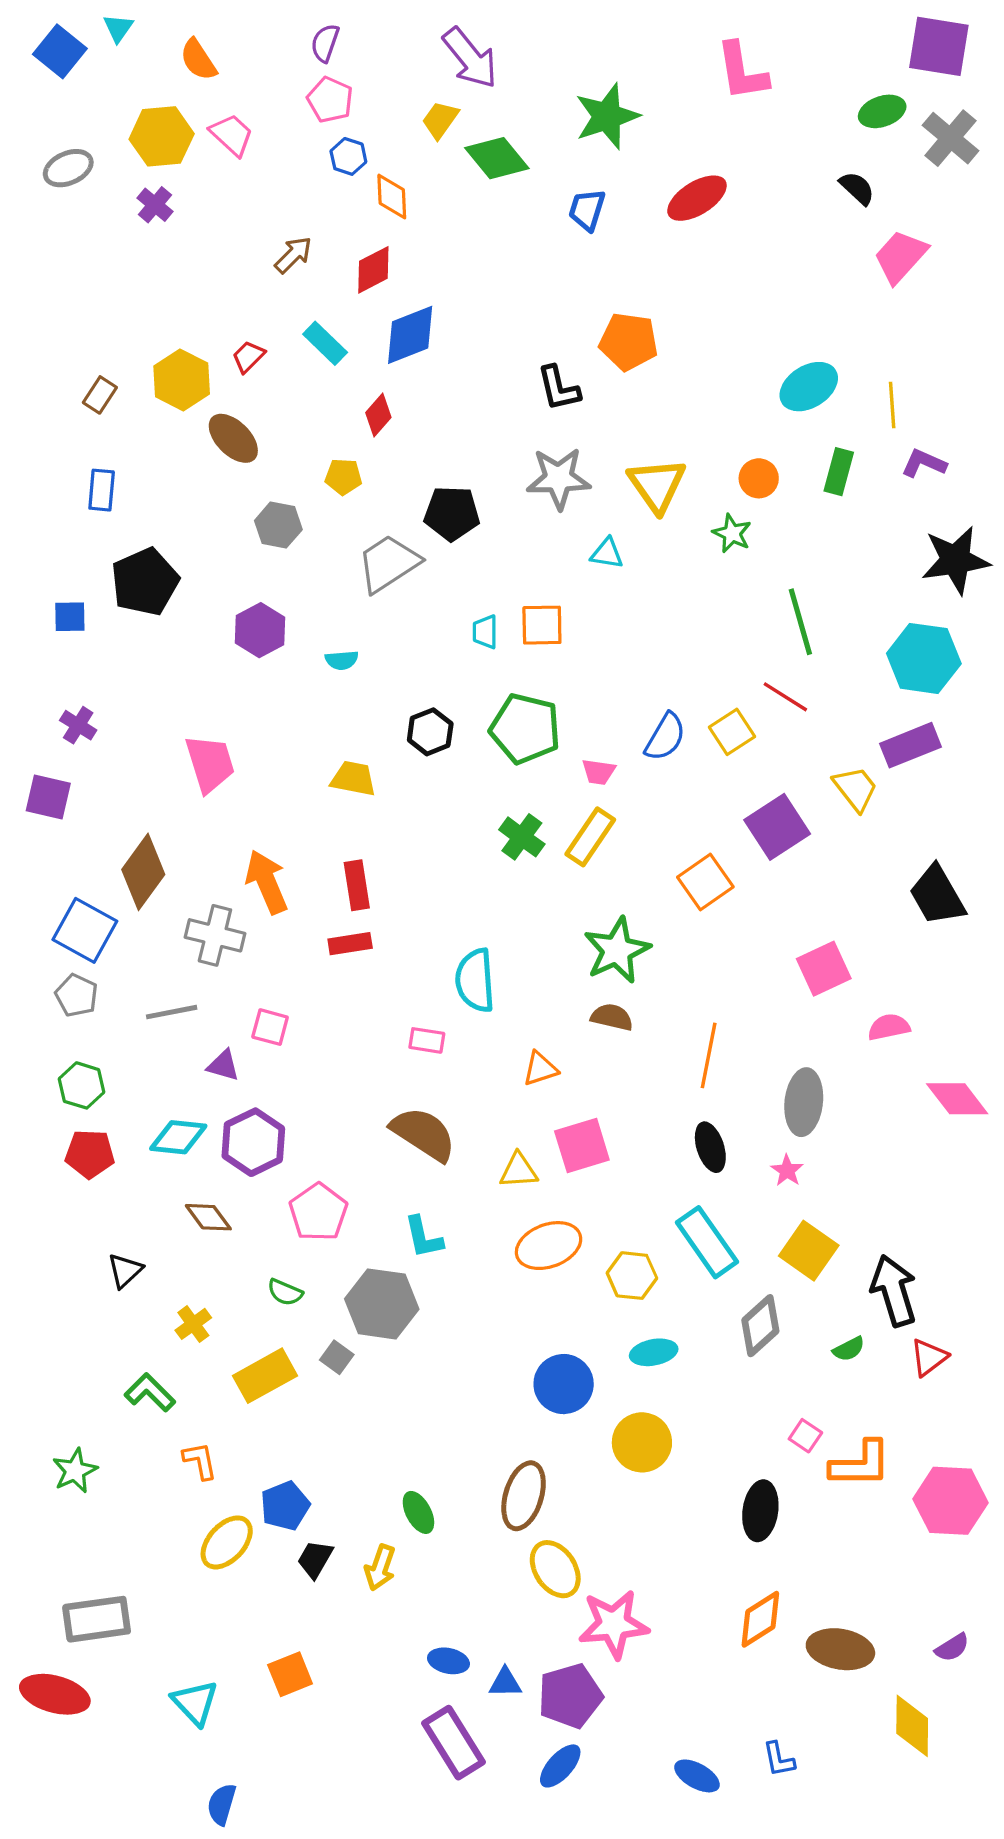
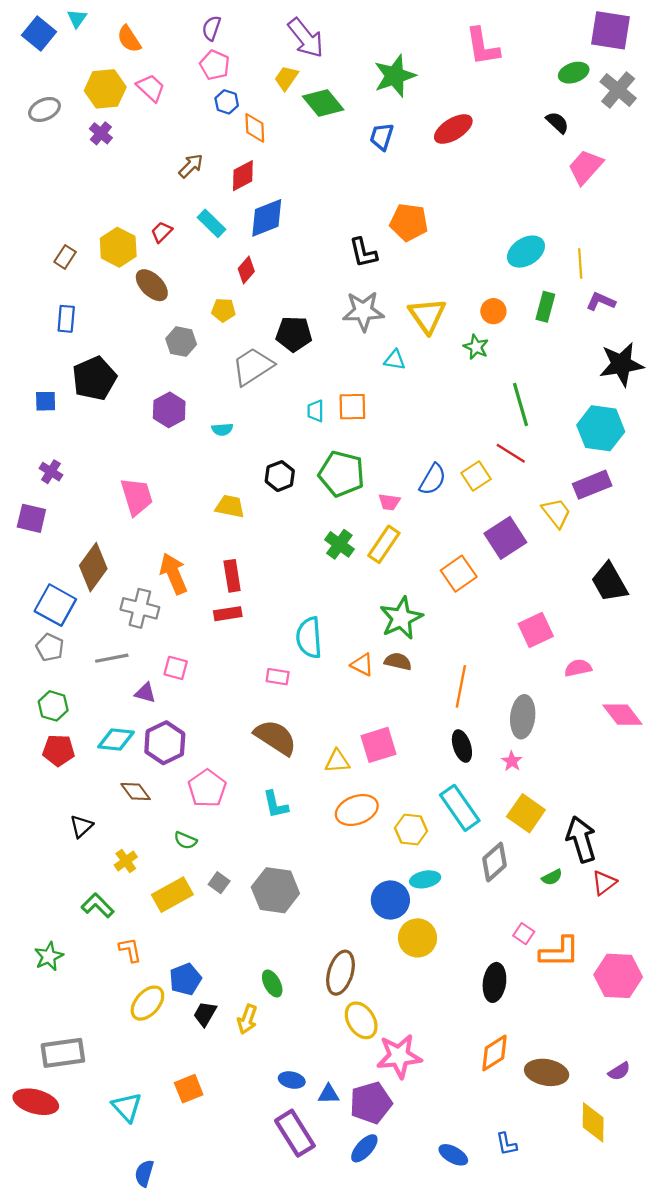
orange triangle: (540, 1069) -> (362, 665), moved, turned 45
gray hexagon: (382, 1304) -> (275, 890), moved
blue circle: (564, 1384) -> (390, 900), moved

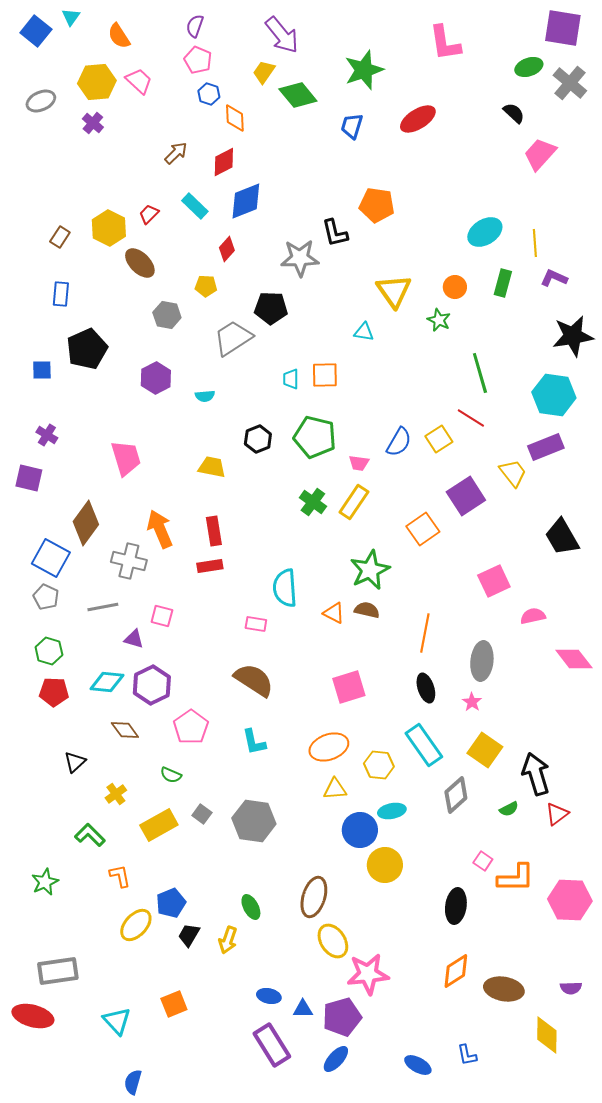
gray star: (363, 311) -> (300, 258), moved
yellow triangle: (337, 761) -> (335, 789), moved
purple semicircle: (619, 1071) -> (571, 988), turned 30

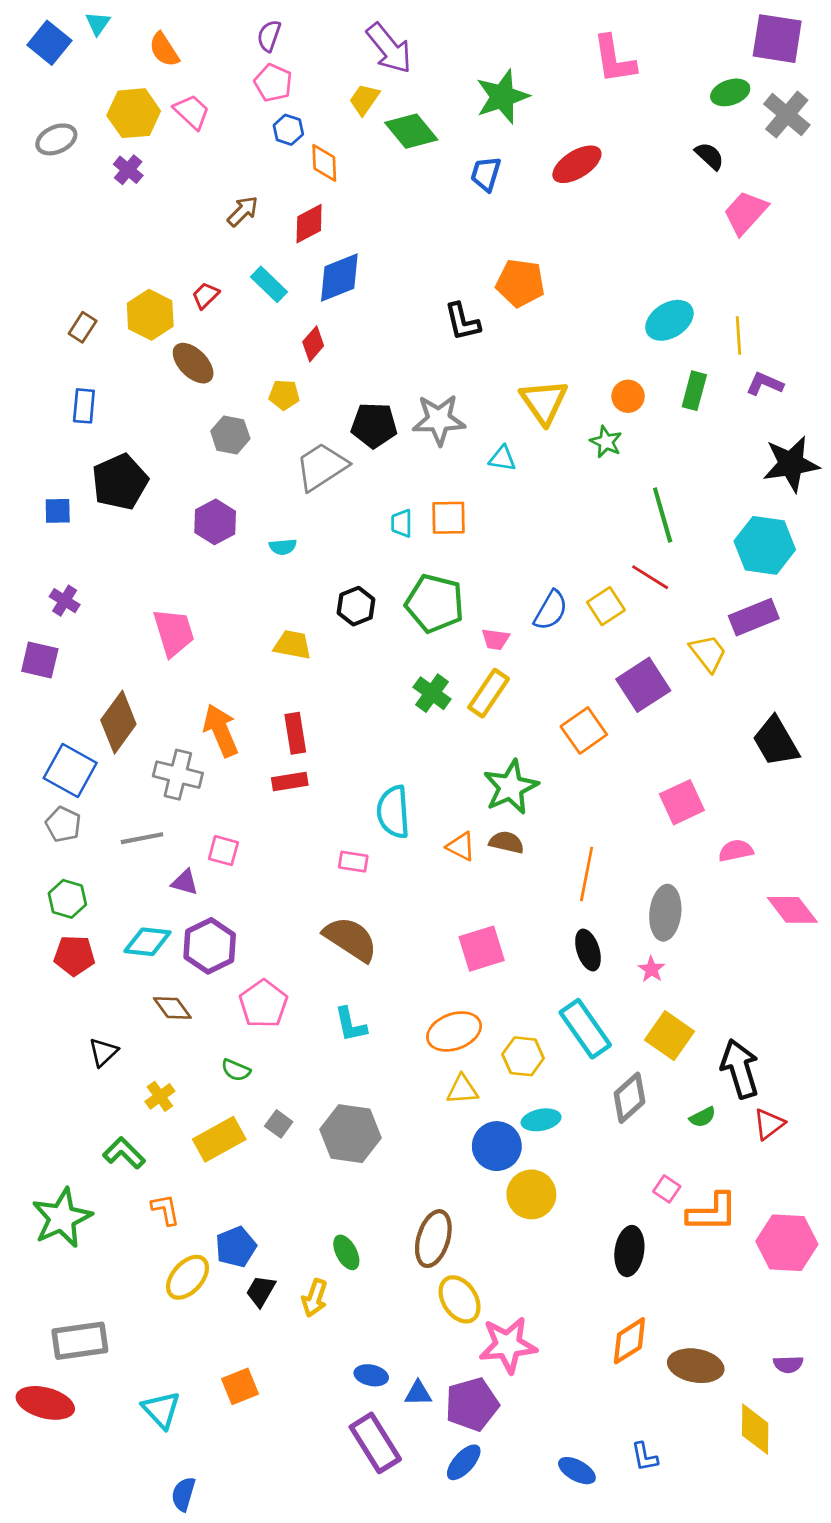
gray star: (300, 258) -> (439, 420), moved
green star: (45, 882) -> (62, 1218), size x1.6

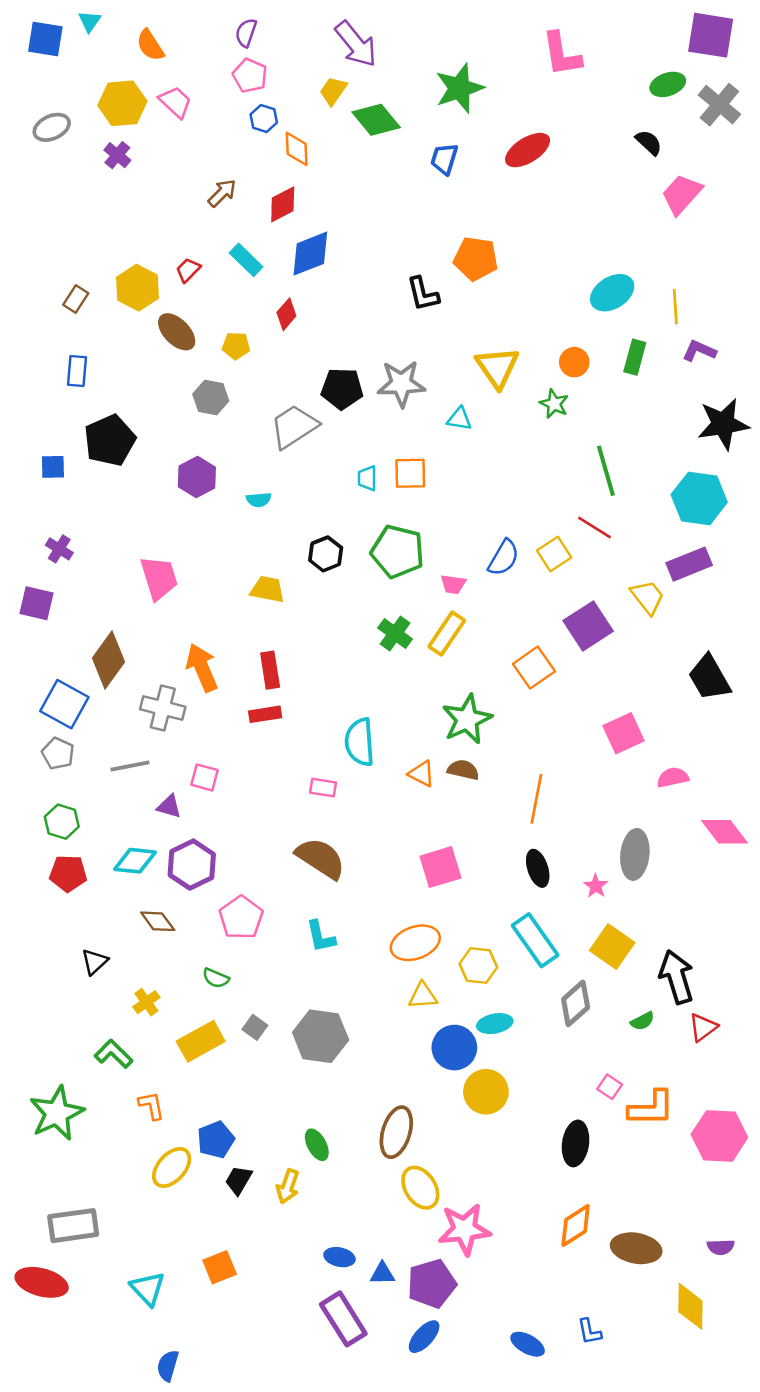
blue square: (49, 43) -> (45, 39), turned -30
yellow pentagon: (284, 395) -> (236, 346), moved
gray ellipse: (665, 913) -> (635, 854), moved

